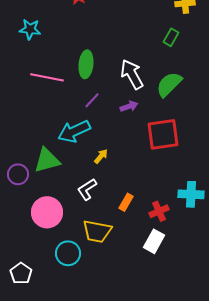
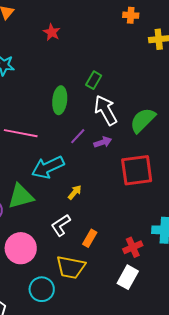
green rectangle: (171, 37) -> (94, 80), moved
pink line: (47, 77) -> (21, 133), moved
purple line: (92, 100) -> (78, 136), moved
orange rectangle: (126, 202) -> (90, 238), moved

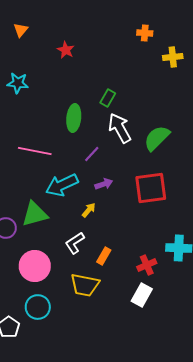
purple arrow: (103, 142) -> (104, 184), moved
cyan circle: (42, 289) -> (38, 307), moved

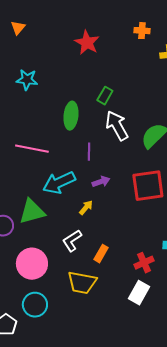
red star: (66, 50) -> (87, 43), moved, size x1.4
cyan star: (18, 83) -> (27, 80), moved
purple line: (92, 154) -> (89, 152), turned -42

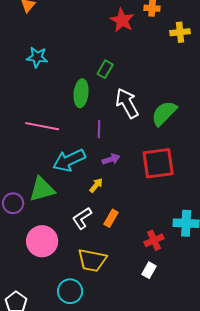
red star: (87, 43) -> (122, 20), moved
green rectangle: (105, 96) -> (105, 69), moved
orange rectangle: (101, 254) -> (111, 218), moved
white rectangle: (139, 293) -> (149, 270), size x0.7
cyan circle: (35, 305) -> (70, 291), moved

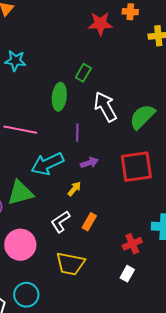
red star: (122, 20) -> (100, 24), turned -30
cyan circle: (70, 291) -> (26, 295), moved

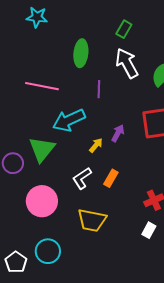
green rectangle: (83, 73) -> (124, 29), moved
purple arrow: (89, 163) -> (118, 133), moved, turned -42
green triangle: (20, 193) -> (42, 149), turned -36

